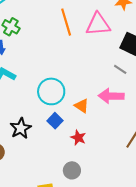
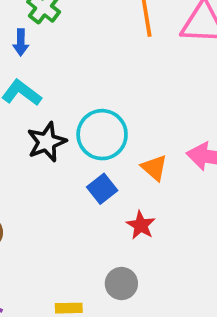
black star: (21, 128) -> (47, 142), moved

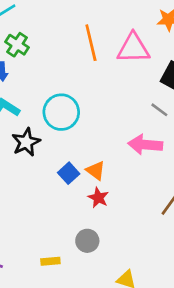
cyan circle: (102, 135) -> (61, 112), moved
orange triangle: (154, 168) -> (96, 171), moved

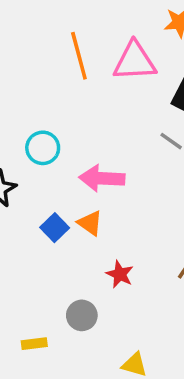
cyan circle: (61, 112) -> (43, 148), size x0.7
pink arrow: (145, 145) -> (102, 178), moved
red star: (98, 198) -> (120, 274), moved

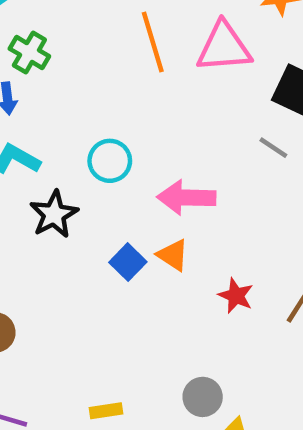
red star: (120, 274) -> (236, 296), moved
gray circle: (82, 315) -> (203, 397), moved

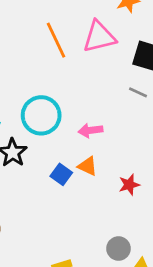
cyan circle: (110, 161) -> (41, 115), size x1.5
pink arrow: (186, 198) -> (90, 130), size x0.7
red star: (236, 296) -> (129, 185), turned -30

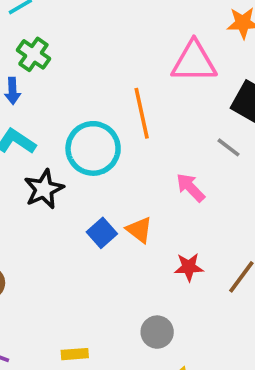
orange line: (56, 40) -> (142, 113), moved
pink arrow: (90, 130) -> (191, 188), moved, turned 40
gray circle: (118, 249) -> (157, 332), moved

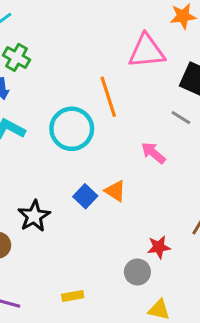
black star: (44, 189) -> (34, 216), moved
red star: (189, 267) -> (159, 247), moved

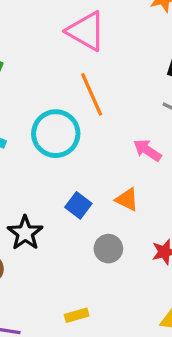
pink triangle: (146, 51) -> (86, 31), moved, turned 42
orange triangle: (115, 191) -> (127, 199), moved
gray circle: (137, 272) -> (108, 249), moved

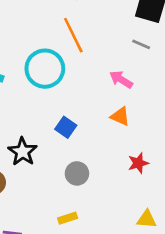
orange triangle: (127, 199) -> (120, 116), moved
gray circle: (108, 249) -> (77, 173), moved

